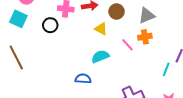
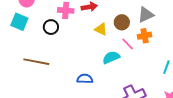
brown circle: (117, 12) -> (122, 22), moved
cyan semicircle: (100, 56) -> (111, 57), moved
brown line: (16, 57) -> (36, 62), moved, turned -50

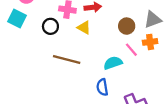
yellow triangle: (101, 29) -> (84, 28), moved
brown line: (36, 62) -> (67, 59), moved
blue semicircle: (85, 79) -> (102, 87), moved, turned -105

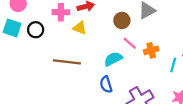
black circle: (50, 26) -> (36, 30), moved
orange cross: (150, 42) -> (151, 50), moved

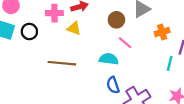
orange cross: (151, 50) -> (162, 32), moved
cyan semicircle: (113, 59) -> (109, 59), turned 36
blue semicircle: (106, 84) -> (113, 85), moved

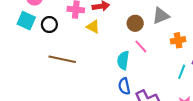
cyan semicircle: (109, 59) -> (123, 60), turned -96
brown line: (62, 63) -> (62, 59), moved

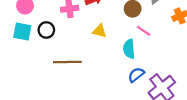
yellow triangle: (93, 27) -> (100, 31), moved
blue semicircle: (124, 86) -> (136, 75), turned 77

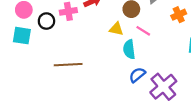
black circle: (46, 30) -> (46, 21), moved
yellow triangle: (100, 31) -> (116, 29), moved

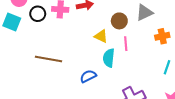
pink line: (143, 31) -> (126, 44), turned 40
blue semicircle: (137, 75) -> (88, 76), moved

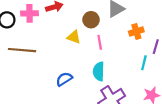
cyan semicircle: (109, 58) -> (99, 71), moved
brown line: (49, 59) -> (22, 50), moved

